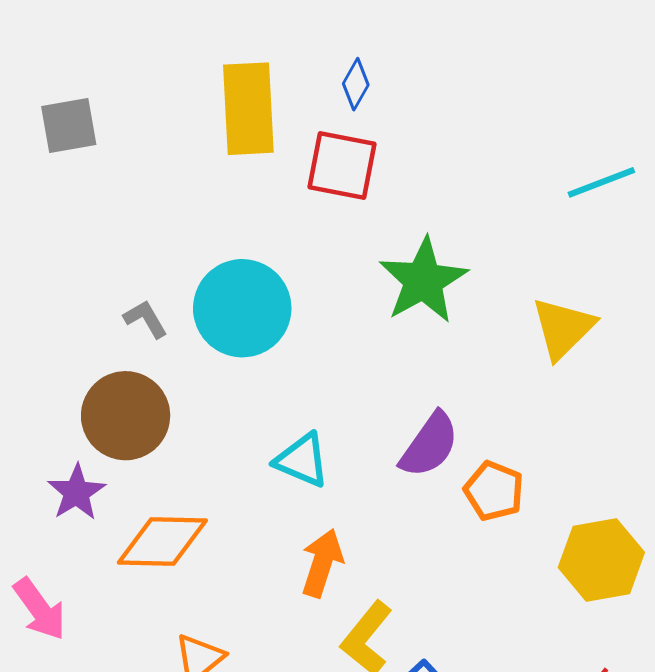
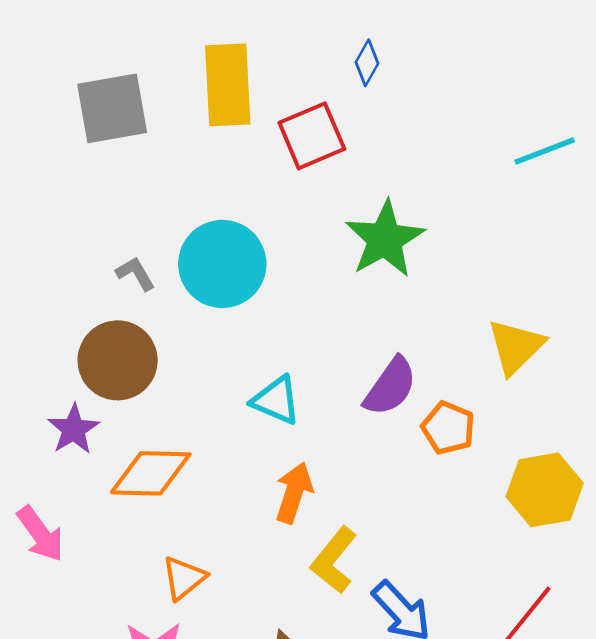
blue diamond: (356, 84) -> (367, 63), moved
gray square: (69, 126) -> (112, 108), moved, size x1.4
red square: (342, 165) -> (312, 136), turned -34
yellow triangle: (563, 328) -> (516, 347), moved

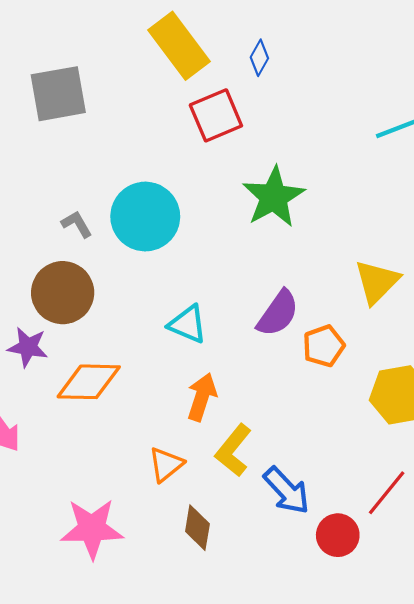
yellow rectangle: (228, 85) -> (179, 46), moved, turned -34
orange pentagon: (448, 428) -> (324, 346), turned 30
purple star: (74, 429) -> (28, 347), turned -30
orange triangle: (184, 578) -> (166, 464), moved

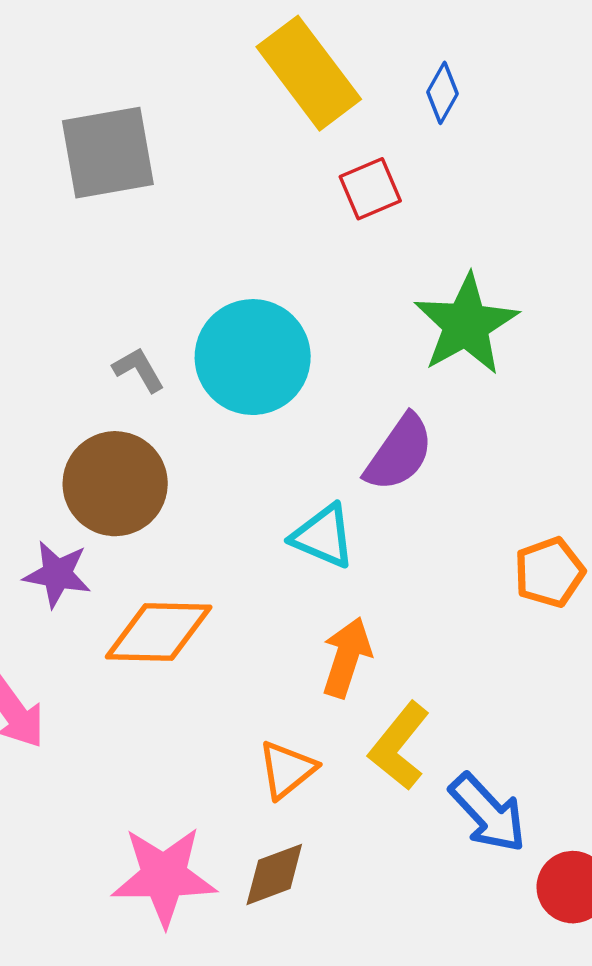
red square: (216, 115) -> (370, 189), size x0.7
purple semicircle: (278, 313) -> (399, 453), moved
brown diamond: (197, 528) -> (274, 874), moved, turned 60

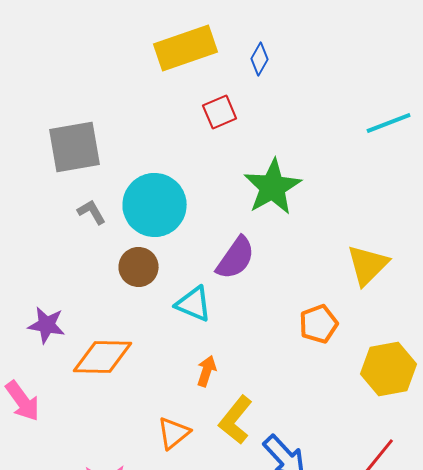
yellow rectangle: (309, 73) -> (186, 48), turned -72
gray square: (108, 153) -> (75, 147), moved
brown circle: (115, 484) -> (139, 267), moved, size x0.7
orange arrow: (347, 657) -> (207, 371), size x0.7

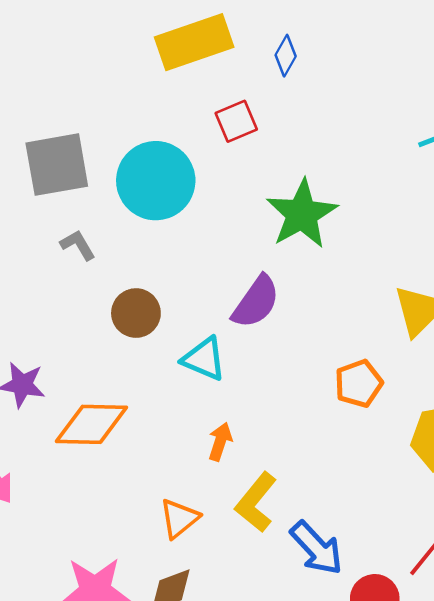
cyan circle: (155, 205) -> (156, 181), moved

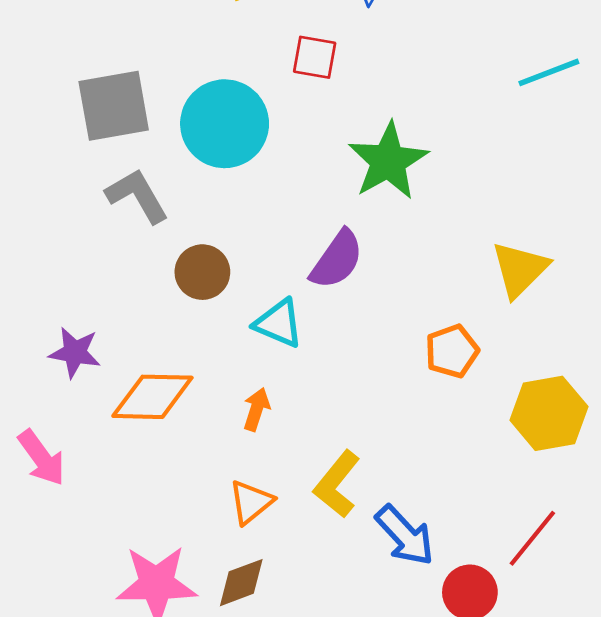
red square: (236, 121) -> (315, 57), turned 33
gray L-shape: (78, 245) -> (137, 196), size x1.6
orange arrow: (220, 442) -> (256, 409), moved

